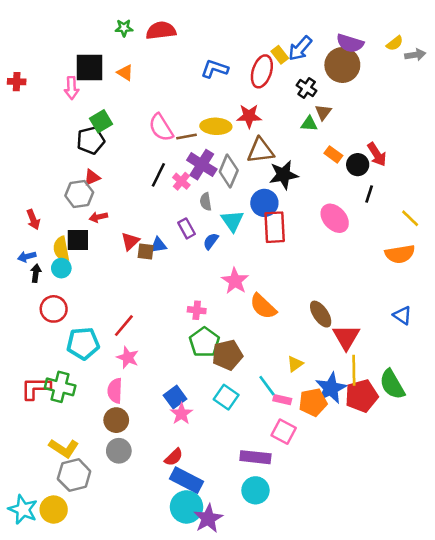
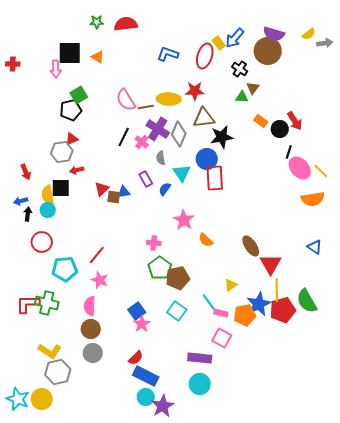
pink ellipse: (335, 218) -> (300, 168), moved
orange semicircle: (263, 306) -> (206, 240), size x0.7
cyan circle: (186, 507) -> (146, 397), size x0.7

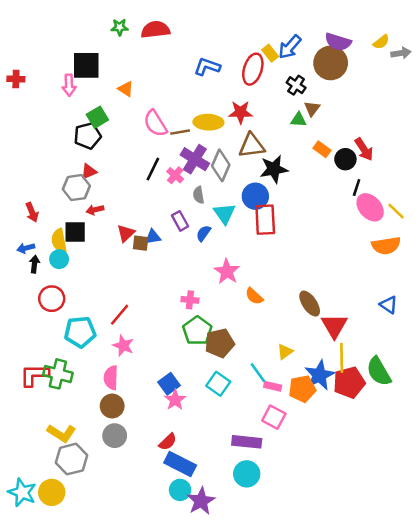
orange triangle: (98, 57) -> (126, 89), moved

